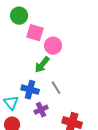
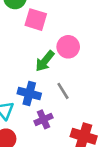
pink circle: (53, 46) -> (68, 47), moved

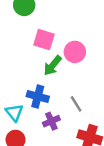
pink square: (36, 20) -> (44, 40), moved
gray line: (63, 91) -> (76, 104), moved

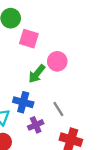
pink square: (44, 40) -> (29, 39), moved

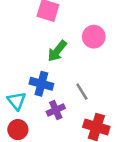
pink circle: (57, 61) -> (94, 37), moved

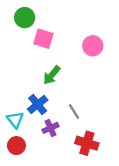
pink circle: (94, 37) -> (93, 46), moved
blue cross: (41, 84) -> (38, 104), turned 36

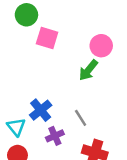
green arrow: (52, 75) -> (88, 70), moved

